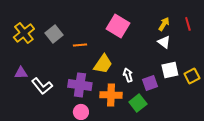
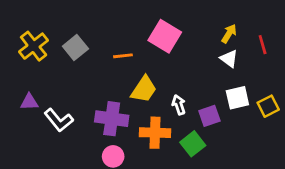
red line: (188, 24) -> (263, 45), moved
orange line: (80, 45) -> (123, 56), moved

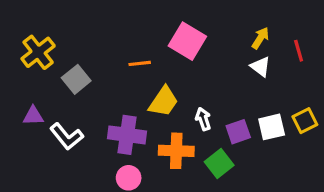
gray square: (75, 47) -> (76, 79), moved
white square: (237, 98) -> (272, 127), moved

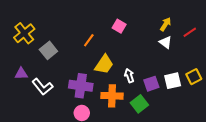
pink square: (187, 41) -> (119, 26), size x0.6
red line: (299, 51) -> (190, 32), turned 72
orange line: (140, 63) -> (89, 40), turned -48

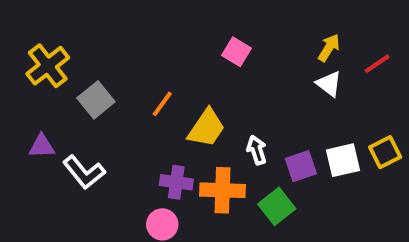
orange line: (89, 40) -> (162, 104), moved
purple cross: (81, 86) -> (176, 182), moved, size x0.7

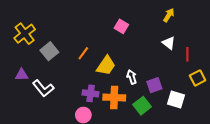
yellow arrow: (329, 48) -> (169, 15), moved
red line: (377, 64) -> (187, 54), moved, turned -56
white square: (343, 160) -> (176, 100), moved, turned 30

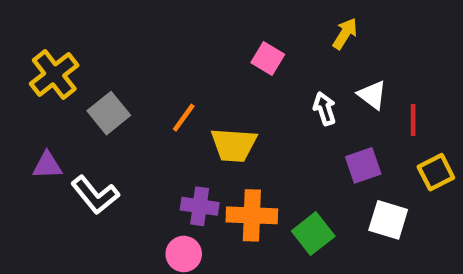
yellow arrow: (169, 15) -> (345, 34), moved
yellow trapezoid: (106, 66) -> (234, 145), turned 60
white arrow: (132, 77) -> (325, 109), moved
purple square: (154, 85) -> (363, 165), moved

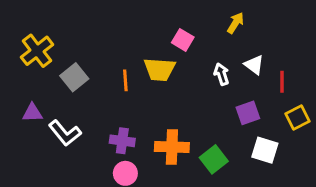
orange line: (184, 118) -> (125, 80), turned -40
yellow trapezoid: (234, 145) -> (159, 69), moved
purple cross: (200, 206) -> (122, 141), moved

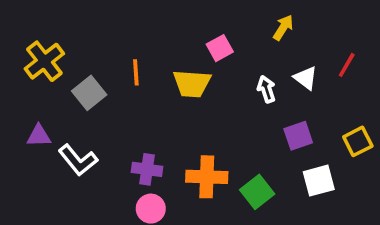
pink square: (183, 40) -> (220, 48), turned 30
orange line: (125, 80) -> (136, 72), moved
red line: (282, 82) -> (347, 65), moved, turned 30
white square: (265, 150) -> (319, 181), turned -32

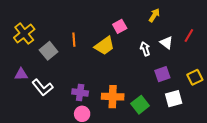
yellow trapezoid: (192, 84) -> (104, 46), turned -40

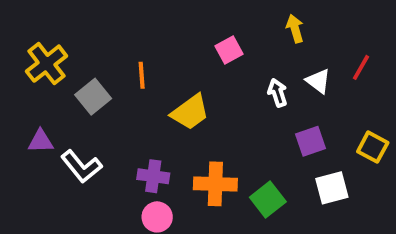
yellow arrow: (154, 15) -> (295, 29), turned -48
yellow trapezoid: (104, 46) -> (190, 112), moved
yellow square: (195, 77) -> (373, 147), turned -35

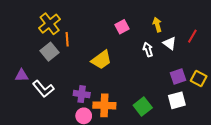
yellow arrow: (295, 29) -> (157, 25), moved
yellow cross: (46, 64) -> (50, 24), moved
orange line: (142, 75) -> (67, 39), moved
purple square: (311, 141) -> (178, 76), moved
orange cross: (215, 184) -> (104, 105), moved

